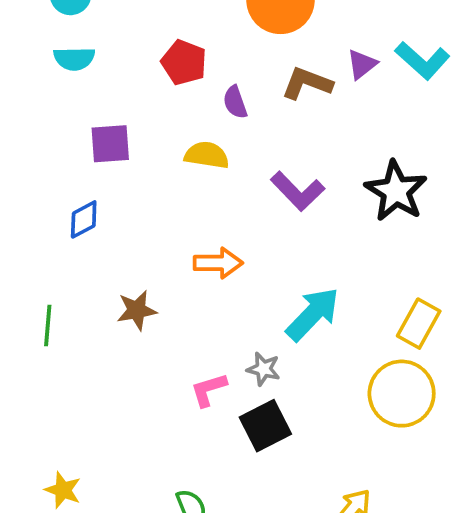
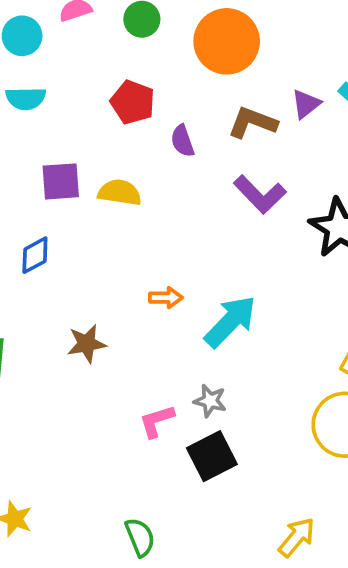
yellow semicircle: (207, 155) -> (120, 192), moved
purple L-shape: (298, 191) -> (260, 194), moved
orange arrow: (218, 263) -> (166, 298), size x0.7
cyan arrow: (313, 314) -> (230, 322), moved

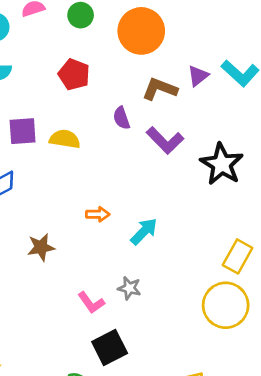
purple semicircle: (182, 141) -> (121, 118), moved
cyan arrow: (230, 322) -> (144, 231), size x0.7
pink L-shape: (157, 421) -> (91, 303), turned -108
black square: (212, 456) -> (110, 347), moved

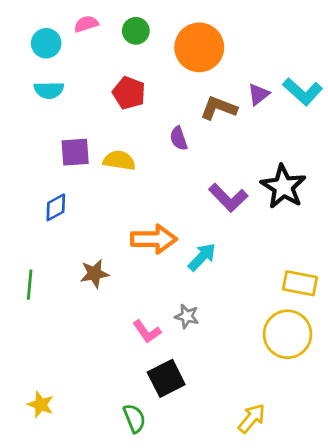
purple L-shape: (165, 140) -> (228, 198), moved
orange arrow: (98, 214) -> (154, 239), size x1.8
yellow rectangle: (238, 256) -> (300, 283), turned 72

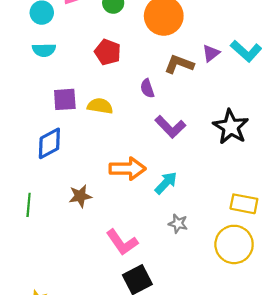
purple L-shape: (228, 198) -> (170, 127), moved
blue diamond: (56, 207) -> (49, 143), size x1.4
gray star: (187, 316) -> (178, 224), moved
pink L-shape: (147, 331) -> (122, 242), size x1.4

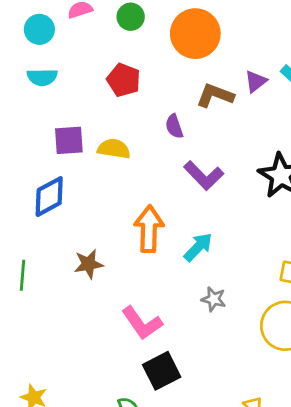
orange arrow: (127, 169) -> (149, 229), turned -88

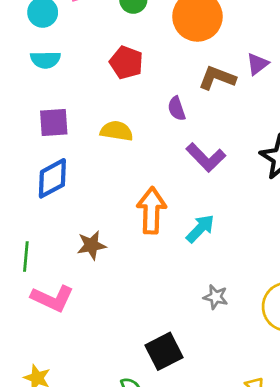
purple square: (69, 140) -> (54, 123), moved
gray star: (214, 299) -> (216, 297), moved
pink L-shape: (142, 323) -> (52, 298), moved, turned -30

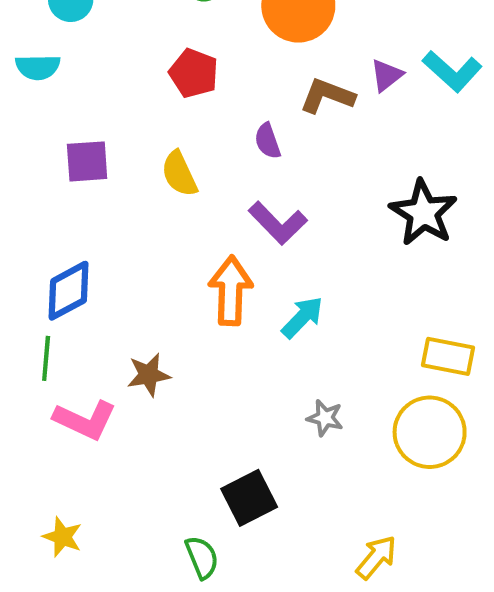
cyan semicircle: (45, 60) -> (38, 67), moved
yellow semicircle: (117, 131) -> (179, 174), turned -124
purple L-shape: (206, 157) -> (278, 223), moved
blue diamond: (52, 178) -> (69, 291), moved
brown star: (91, 245) -> (149, 375), moved

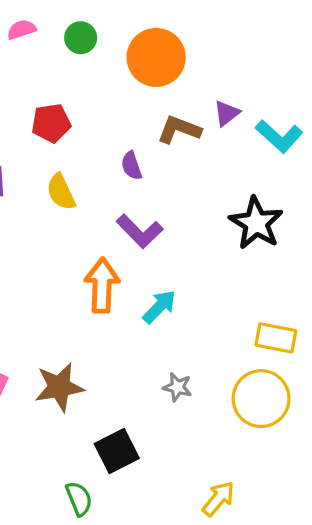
cyan L-shape: (452, 71) -> (279, 136), moved
red pentagon: (194, 73) -> (51, 123), moved, turned -30
brown star: (149, 375) -> (59, 387), moved, size x1.4

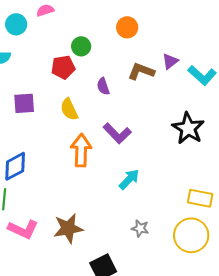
green circle: (81, 38) -> (81, 46), moved
orange circle: (156, 57) -> (127, 27), size x0.6
purple semicircle: (131, 166) -> (103, 86), moved
orange arrow: (102, 285) -> (81, 150), moved

